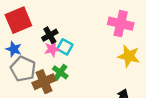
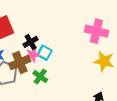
brown cross: (44, 82) -> (20, 62), moved

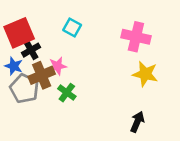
black cross: (31, 42) -> (31, 50), moved
cyan square: (45, 53) -> (72, 27), moved

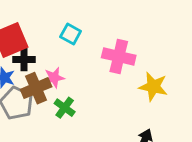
pink cross: (136, 37) -> (119, 57), moved
black cross: (31, 50) -> (24, 60), turned 30

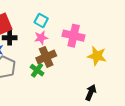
pink star: (54, 78) -> (41, 38), moved
brown cross: (36, 88) -> (46, 57), moved

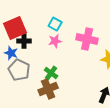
brown cross: (46, 57) -> (48, 89), moved

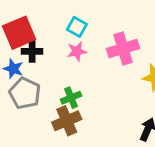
pink cross: (87, 39) -> (123, 49), turned -30
green cross: (51, 73) -> (71, 98), turned 32

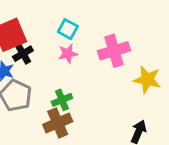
black cross: (32, 51) -> (23, 54), turned -30

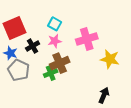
black cross: (23, 54) -> (33, 46), moved
brown cross: (58, 123) -> (60, 63), moved

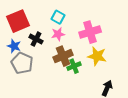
black cross: (33, 46) -> (36, 39), turned -32
yellow star: (110, 59) -> (97, 56), moved
green cross: (51, 73) -> (74, 66), moved

